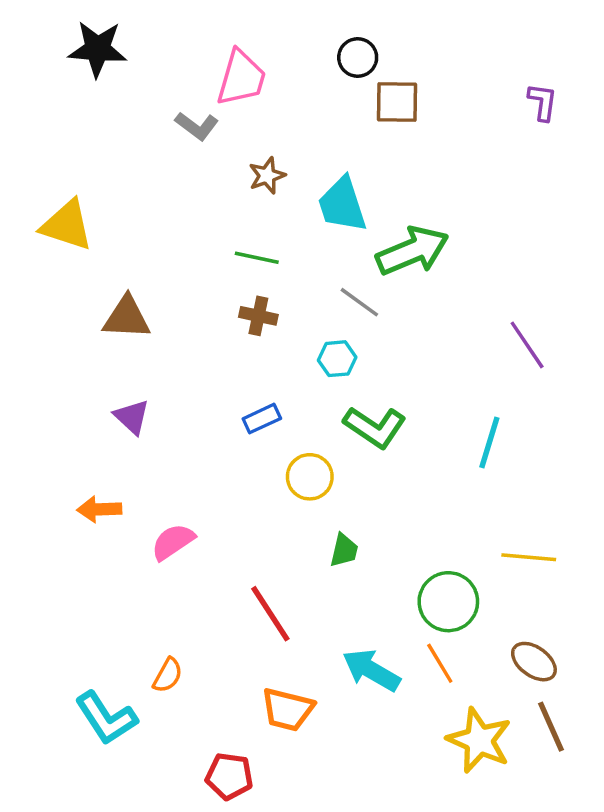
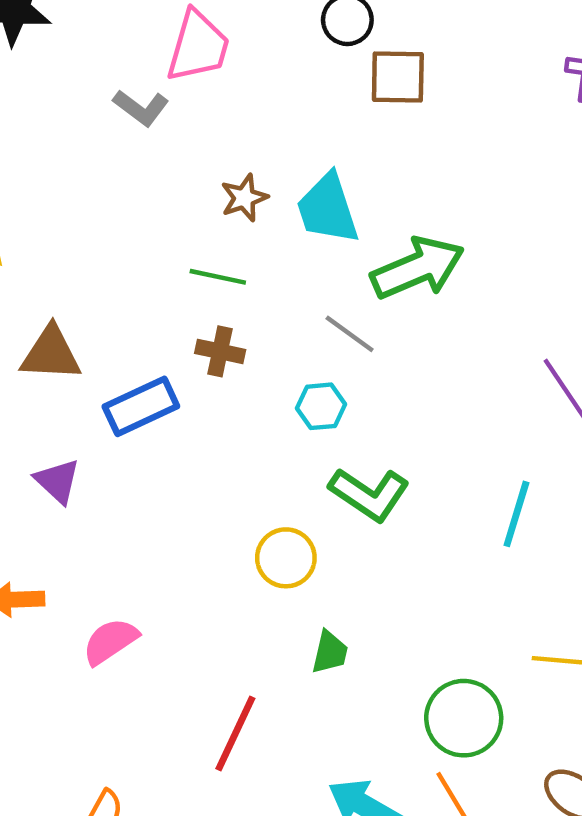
brown star: (267, 176) -> (244, 198), moved
blue rectangle: (262, 419) -> (141, 406), moved, size x1.5
red line: (270, 614) -> (235, 734), turned 58

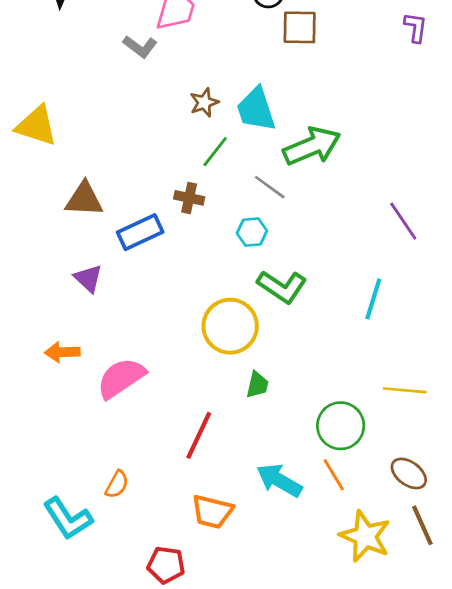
green line: (218, 277) -> (215, 152), moved, turned -64
yellow circle: (286, 558) -> (230, 326), size x1.5
pink semicircle: (110, 641) -> (121, 378), size x1.4

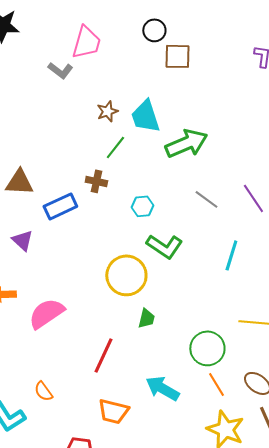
gray line: (270, 187) -> (206, 199), moved
orange line: (334, 475) -> (216, 384), moved
orange semicircle: (117, 484) -> (43, 391), turned 115

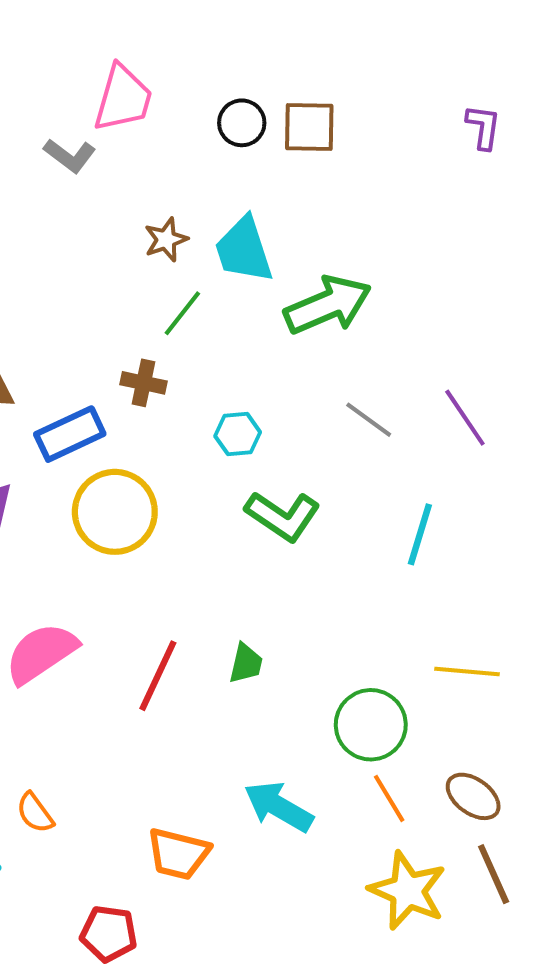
black circle: (154, 30) -> (242, 123), moved
yellow circle: (126, 275) -> (115, 512), moved
red line: (103, 355) -> (158, 676), moved

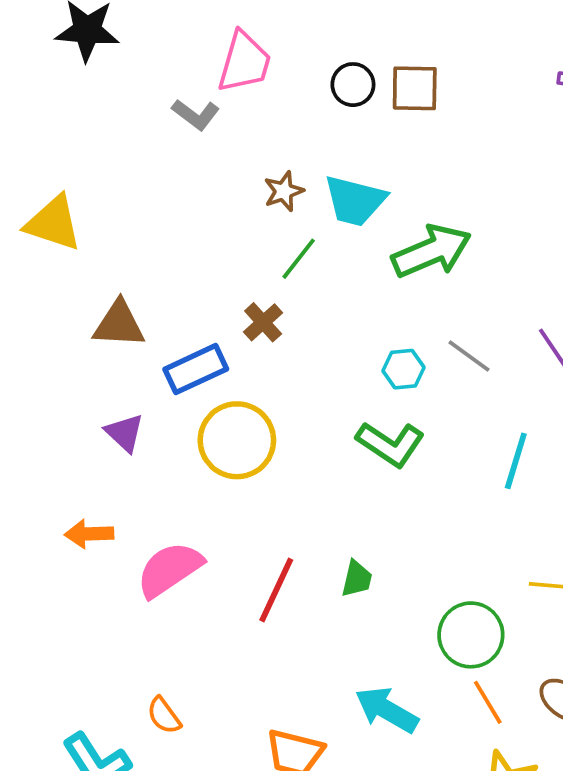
cyan trapezoid: (244, 250) -> (355, 201), turned -58
brown cross: (143, 383) -> (263, 322), turned 36
cyan hexagon: (238, 434) -> (403, 369), moved

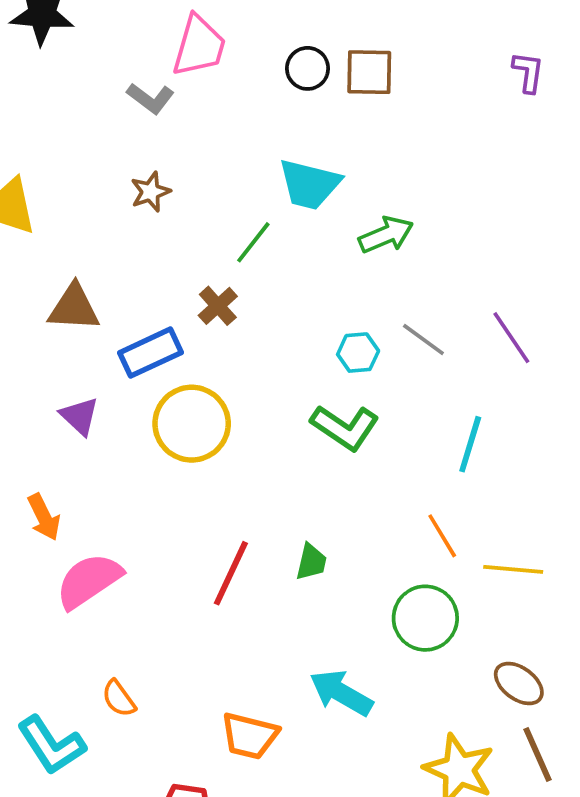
brown star: (284, 191) -> (150, 192), moved
green arrow: (432, 251) -> (386, 235), size x0.7
orange arrow: (89, 534) -> (44, 517), turned -114
pink semicircle: (169, 569) -> (89, 581), moved
orange line: (488, 702) -> (442, 536), moved

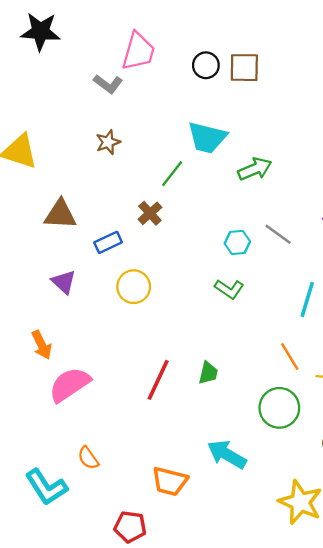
blue rectangle: (150, 353) -> (108, 242), size x0.7
yellow circle: (192, 424) -> (134, 287), size x0.7
green L-shape: (345, 427) -> (229, 289), size x0.7

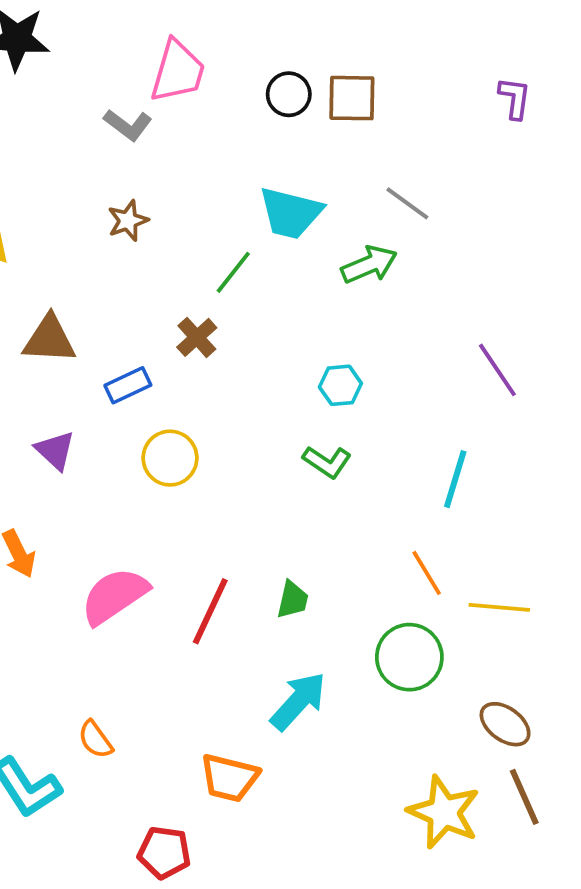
gray line: (278, 234) -> (407, 203), moved
pink semicircle: (70, 385) -> (114, 596), moved
cyan arrow: (227, 454) -> (298, 701), moved, turned 102

